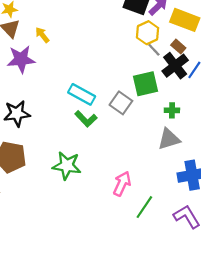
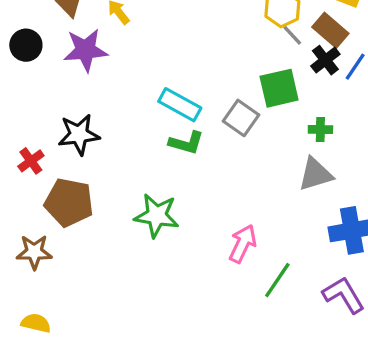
brown rectangle: (178, 47) -> (330, 30), size x1.5
black cross: (175, 66) -> (325, 60), size x0.7
green L-shape: (86, 119) -> (186, 143), turned -30

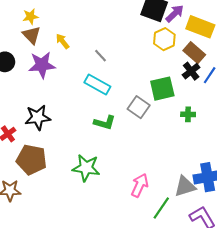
gray line: (292, 35) -> (101, 56), moved
cyan rectangle: (180, 105) -> (97, 84), moved
gray triangle: (315, 174) -> (185, 186), moved

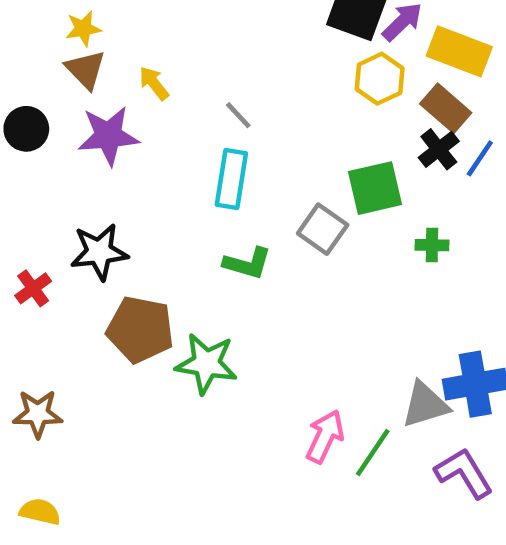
cyan rectangle: (97, 84) -> (231, 179), turned 70
brown pentagon: (32, 160) -> (140, 329), moved
pink arrow: (140, 185) -> (325, 437), moved

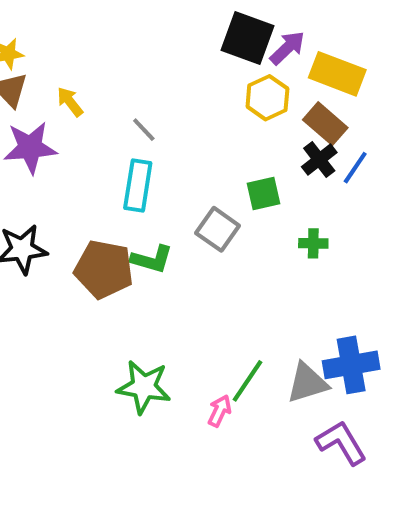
green square: (375, 188) -> (263, 193), size x0.7
brown pentagon: (140, 329) -> (104, 269), moved
green star: (206, 364) -> (144, 387), moved
pink arrow: (325, 437) -> (220, 411), size x0.7
green line: (373, 452) -> (247, 381), moved

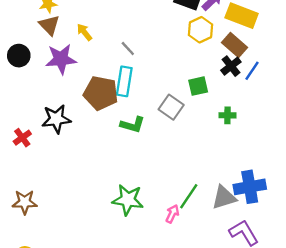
brown pentagon: (104, 269) -> (101, 93), moved

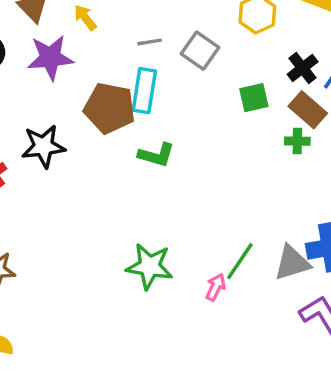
brown rectangle: (234, 45) -> (308, 110), moved
gray line: (128, 49) -> (150, 42), turned -56
gray square: (171, 107) -> (200, 51), moved

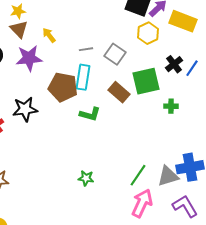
green square: (254, 98) -> (146, 81), size x1.6
brown rectangle: (308, 110) -> (119, 92), moved
green star: (150, 266) -> (86, 178), size x0.6
pink arrow: (216, 287) -> (142, 203), moved, size x1.8

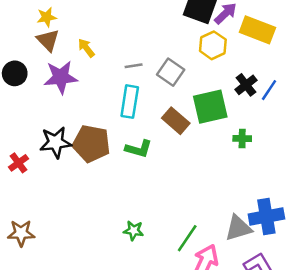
brown pentagon: (63, 87) -> (91, 144), moved
green line: (138, 175) -> (187, 238), moved

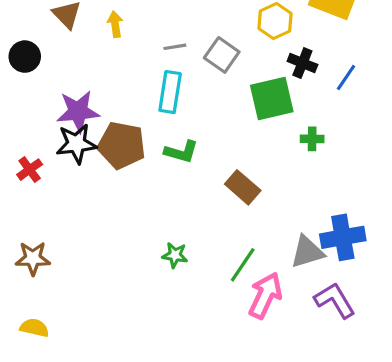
yellow arrow: (86, 48) -> (115, 24), turned 30
purple star: (61, 77) -> (78, 111), moved
black cross: (246, 85) -> (302, 63), moved, turned -30
brown rectangle: (176, 121) -> (243, 187), moved

